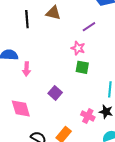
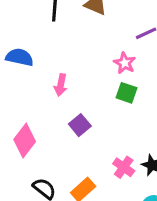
pink arrow: (26, 69) -> (61, 85), moved
pink diamond: (21, 109) -> (25, 141), turned 45

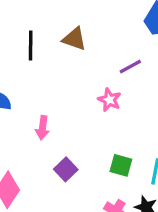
green square: (127, 93) -> (121, 165), moved

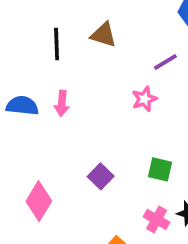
pink star: (109, 100) -> (144, 99), turned 30
pink arrow: (42, 128) -> (62, 103), moved

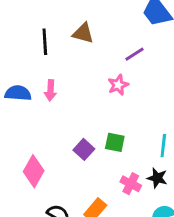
green square: (160, 169) -> (115, 142), moved

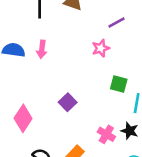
green square: (115, 142) -> (119, 84), moved

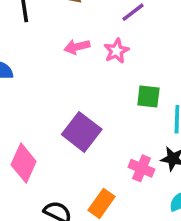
pink arrow: (42, 49) -> (77, 47), moved, turned 78
purple square: (68, 102) -> (82, 132), size x1.5

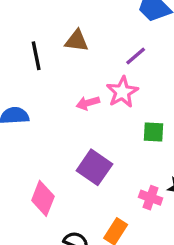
pink arrow: (77, 47) -> (88, 103), moved
pink star: (116, 51) -> (122, 92), size x1.4

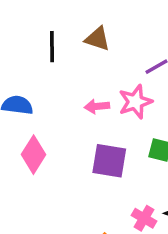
purple square: (94, 167) -> (109, 161), moved, turned -36
pink diamond: (43, 198) -> (33, 155), moved

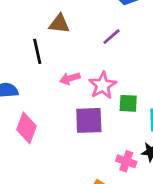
black line: (52, 47) -> (37, 51), moved
pink star: (135, 102) -> (103, 85), moved

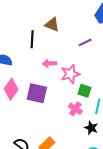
purple square: (89, 120) -> (37, 93), moved
pink cross: (126, 161) -> (75, 109), moved

